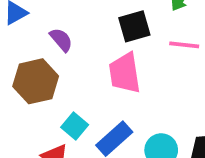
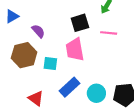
cyan square: (75, 126) -> (50, 63), moved, turned -32

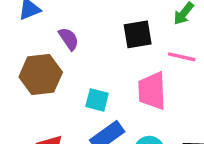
pink trapezoid: (75, 50) -> (152, 91), moved
cyan square: (50, 63) -> (97, 100), moved

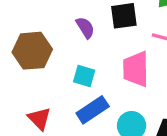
purple semicircle: (69, 39) -> (85, 28), moved

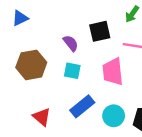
cyan square: (84, 76) -> (72, 71), moved

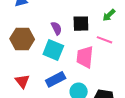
cyan square: (72, 71) -> (53, 50), size x1.5

